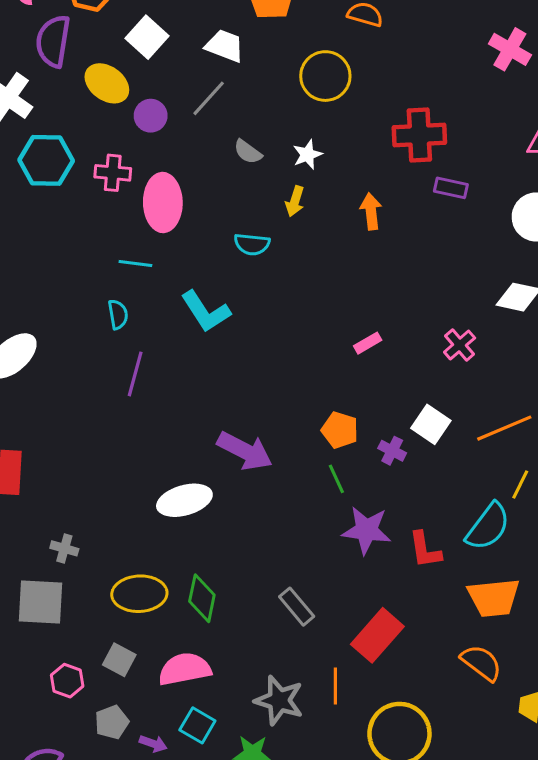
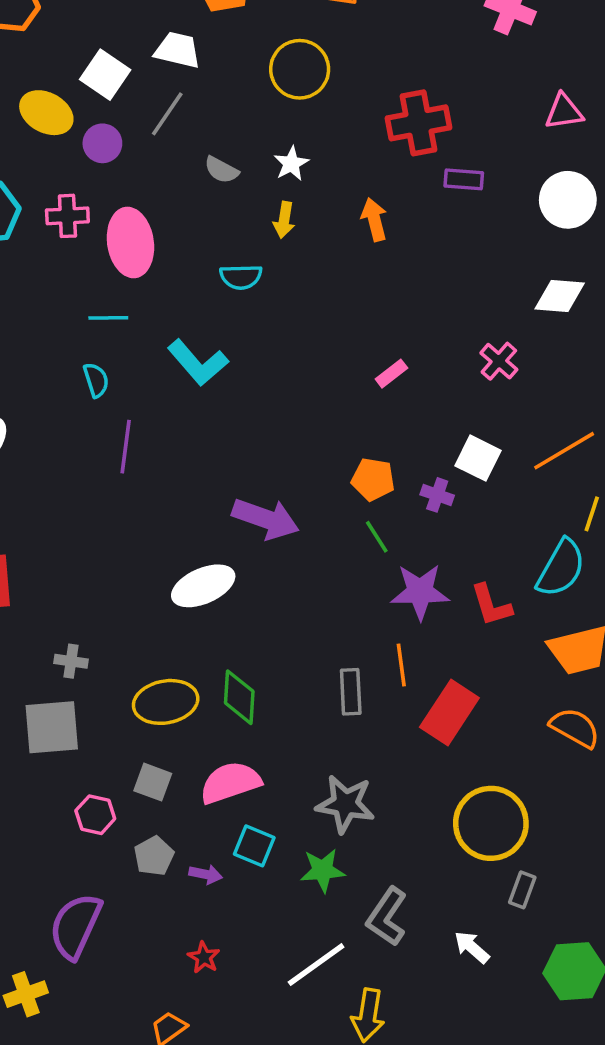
white square: (147, 37) -> (105, 75), moved
gray rectangle: (297, 607) -> (351, 692), turned 45
orange line: (335, 686) -> (401, 665), moved

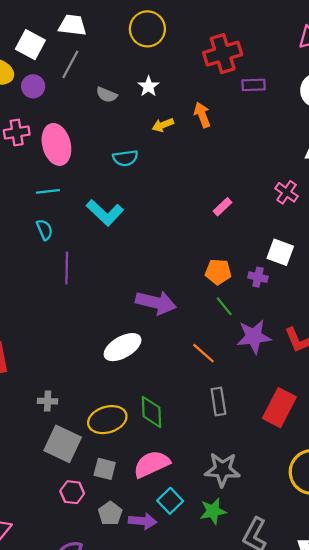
yellow arrow: (284, 220) -> (163, 125), moved, turned 65
orange line: (401, 665) -> (203, 353), moved, turned -35
gray square: (52, 727) -> (63, 444), moved, turned 36
cyan square: (254, 846) -> (170, 501), turned 30
purple arrow: (206, 874) -> (143, 521), size x1.4

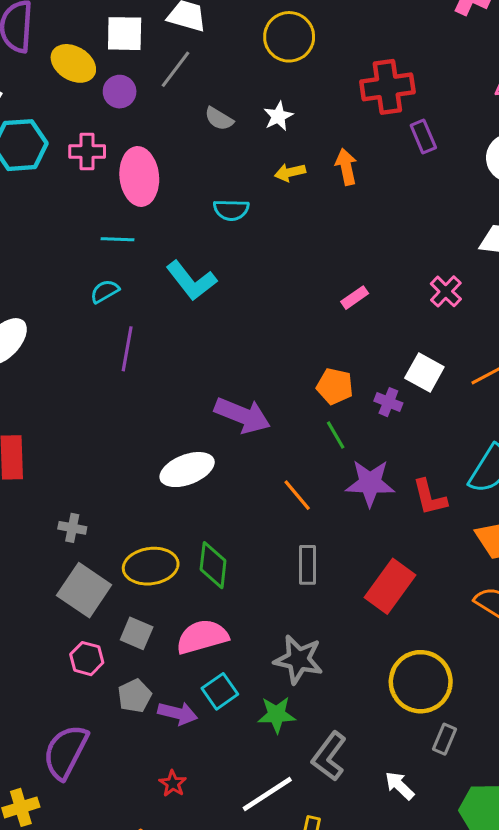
white square: (30, 45) -> (125, 34), turned -36
purple rectangle: (254, 85) -> (423, 137), turned 60
cyan semicircle: (45, 230) -> (105, 291), turned -105

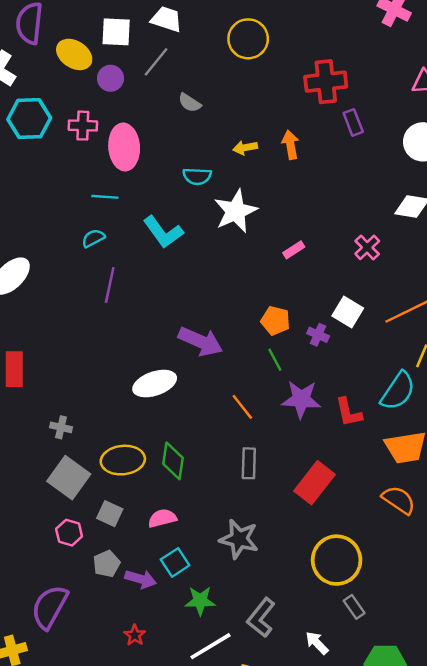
white star: (278, 116) -> (236, 211), moved, size x1.8
pink semicircle: (202, 637) -> (162, 518), size x0.7
green star: (277, 715) -> (200, 601), moved
gray rectangle: (445, 739) -> (354, 607), turned -60

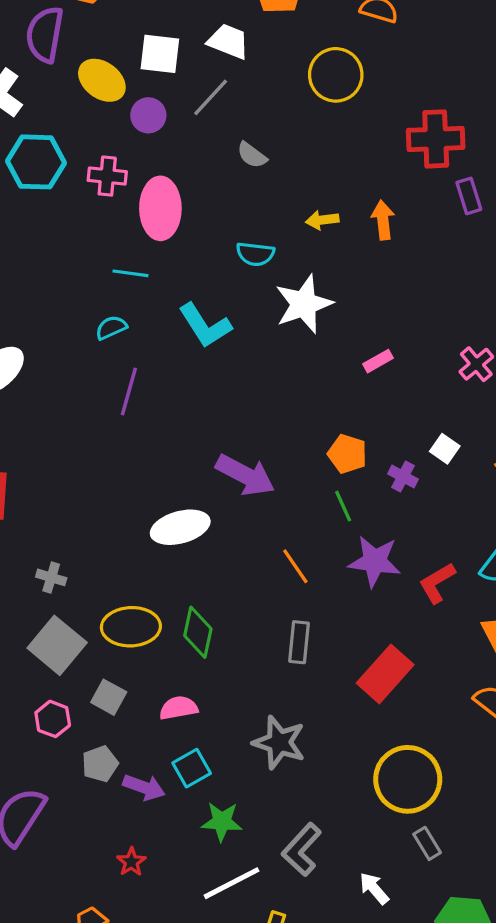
white square: (348, 312) -> (445, 449), size x0.7
red L-shape: (349, 412) -> (437, 583), turned 68

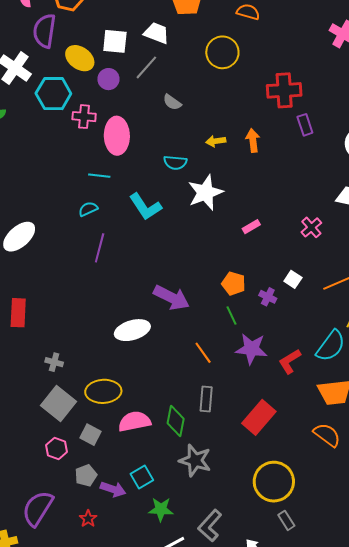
cyan hexagon: (36, 162) -> (53, 94), moved
green diamond: (198, 632) -> (176, 421), moved
pink semicircle: (179, 708) -> (134, 421), moved, size x1.4
red star: (131, 862) -> (88, 519), moved

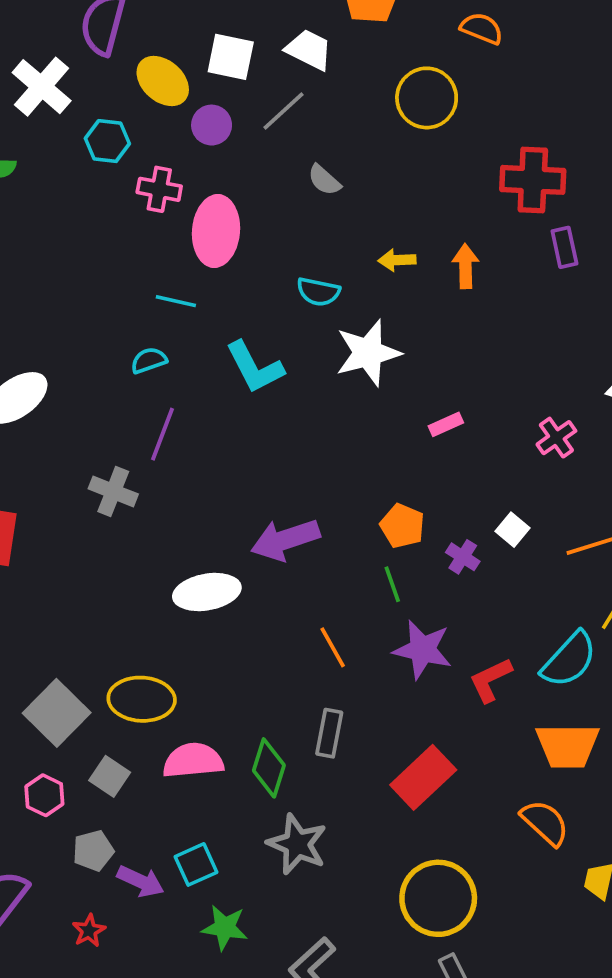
cyan hexagon: (53, 94) -> (107, 141), size x0.7
purple arrow: (172, 298) -> (285, 540), turned 129
gray cross: (54, 362) -> (113, 491), moved, size x1.4

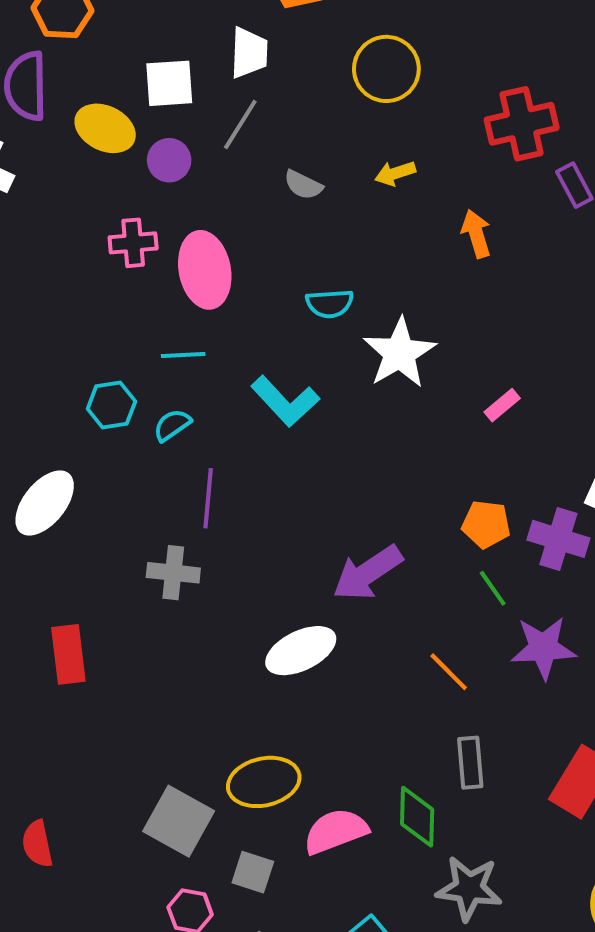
white trapezoid: (309, 50) -> (249, 53), turned 81
cyan hexagon: (107, 141) -> (111, 405), moved
yellow arrow: (397, 260) -> (395, 173), moved
purple cross: (463, 557) -> (558, 539), size x1.6

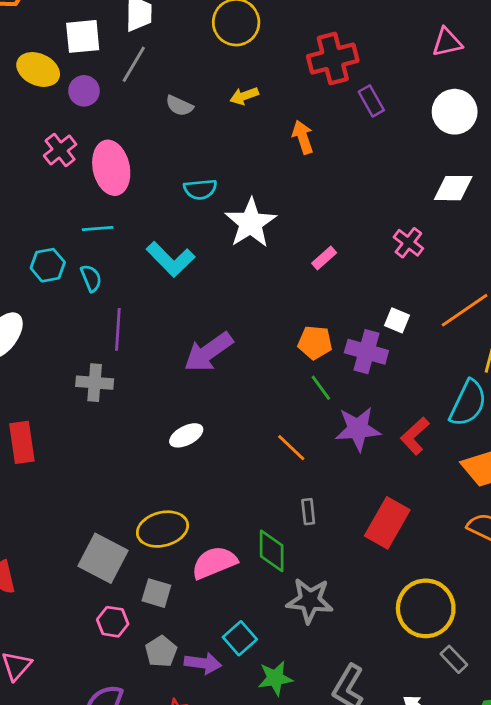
pink cross: (133, 243) -> (60, 150), turned -32
cyan semicircle: (172, 425) -> (91, 278), turned 104
purple arrow: (368, 573) -> (208, 352), moved
white ellipse: (301, 651) -> (186, 435), size x0.7
gray rectangle: (470, 763) -> (308, 512), size x0.7

